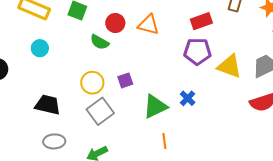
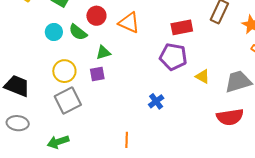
cyan circle: (40, 48) -> (54, 32), moved
yellow triangle: (230, 66) -> (203, 76), size x0.6
green triangle: (155, 106) -> (103, 52), moved, size x0.6

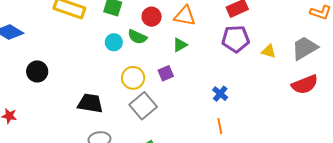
green triangle: (103, 52) -> (180, 45), moved
blue cross: (156, 101) -> (220, 94), moved
orange line: (127, 140) -> (220, 126), moved

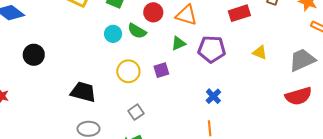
purple pentagon: (236, 39) -> (212, 49), moved
yellow triangle: (269, 51) -> (260, 52), moved
gray square: (143, 106) -> (136, 112), moved, size x0.6

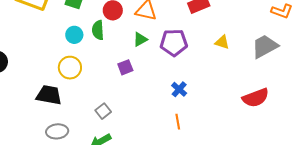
green semicircle: (137, 31) -> (98, 30), turned 60
yellow circle: (128, 71) -> (70, 68), moved
red semicircle: (298, 96) -> (256, 98), moved

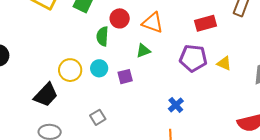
cyan circle: (74, 35) -> (99, 68), moved
purple pentagon: (174, 43) -> (193, 58), moved
black trapezoid: (49, 95) -> (46, 95), turned 116

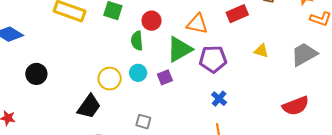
orange triangle: (153, 23) -> (197, 24), moved
green triangle: (143, 51) -> (179, 49), size x1.8
purple pentagon: (193, 58) -> (213, 59), moved
gray square: (98, 117) -> (143, 122), turned -35

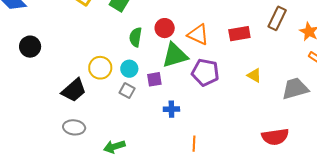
red circle: (151, 21) -> (165, 28), moved
blue cross: (219, 99) -> (171, 109), moved, turned 35
gray square: (143, 122) -> (127, 91), moved

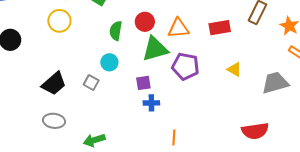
orange triangle: (198, 34) -> (178, 28), turned -30
yellow circle: (100, 68) -> (59, 21), moved
purple square: (154, 79) -> (143, 83), moved
gray square: (127, 91) -> (91, 82), moved

